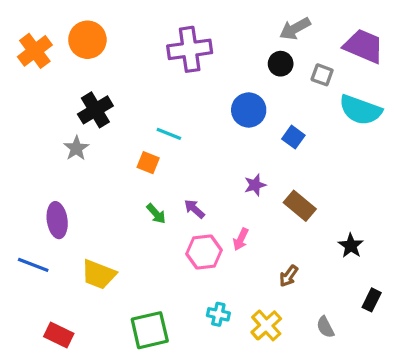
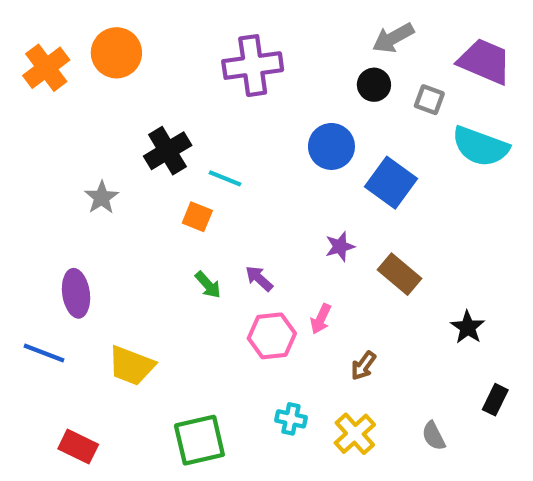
black cross: (95, 110) -> (168, 151), moved
blue square: (293, 137) -> (391, 183), size x1.6
brown arrow: (289, 276) -> (363, 366), moved

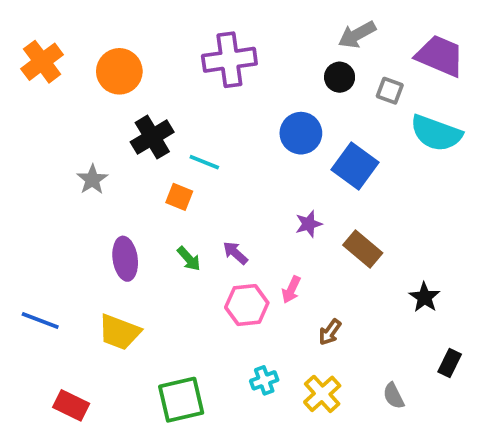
orange circle: (116, 53) -> (119, 71), moved
purple ellipse: (76, 293) -> (125, 259), moved
cyan cross: (291, 419) -> (264, 380), turned -32

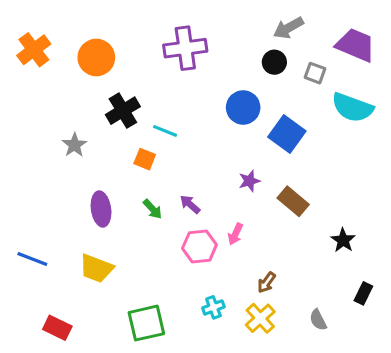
brown arrow: (330, 332) -> (267, 282), moved

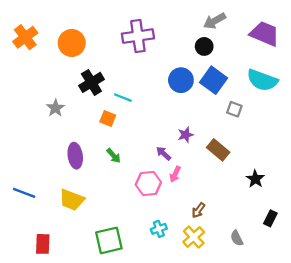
gray square: (315, 73) -> (234, 109), moved
blue square: (287, 134) -> (213, 80), moved
purple arrow: (190, 204) -> (164, 153), moved
red rectangle: (57, 328) -> (43, 244), turned 66

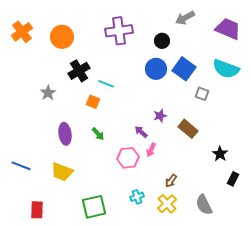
black circle: (204, 46) -> (162, 41), moved
black rectangle: (270, 218) -> (233, 179), moved
gray semicircle: (237, 238) -> (204, 205), size x1.5

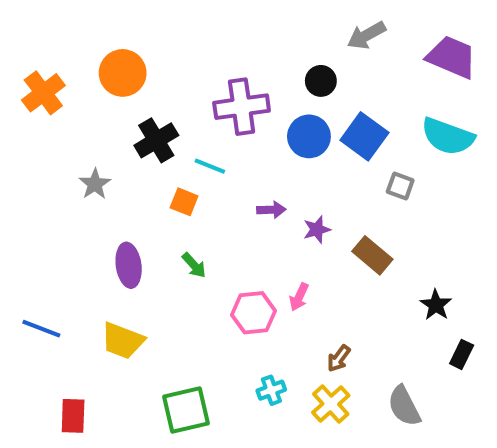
purple cross: (119, 31) -> (242, 107), moved
orange cross: (22, 32) -> (43, 93), moved
purple arrow: (141, 132) -> (271, 210), moved, turned 136

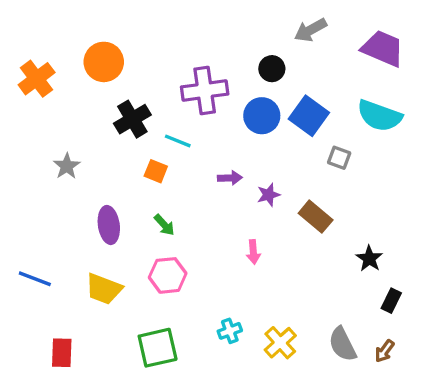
gray star: (95, 184) -> (67, 166), moved
pink arrow: (299, 297) -> (253, 252), turned -30
pink hexagon: (253, 313) -> (168, 275), moved
brown arrow: (339, 358) -> (384, 351), moved

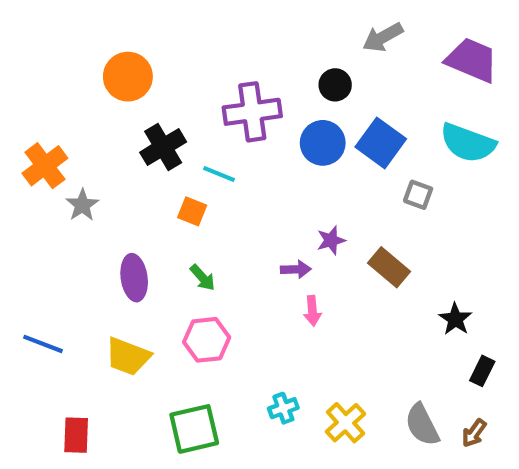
orange cross: (37, 79) -> (45, 166), moved
purple arrow: (230, 178) -> (296, 269), moved

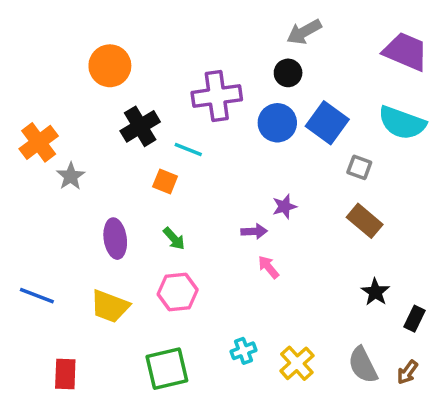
gray arrow: (383, 37) -> (304, 32), moved
brown rectangle: (389, 267) -> (365, 221), moved
pink arrow: (312, 311) -> (268, 267), turned 145
black star: (455, 319) -> (375, 292), moved

